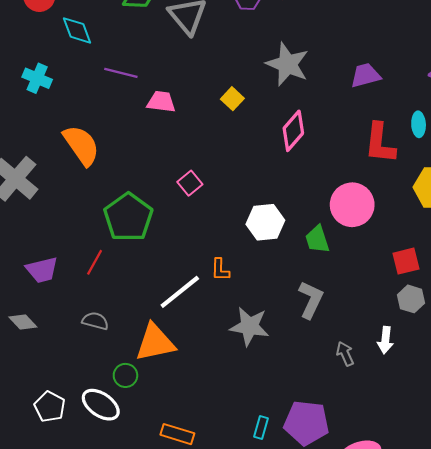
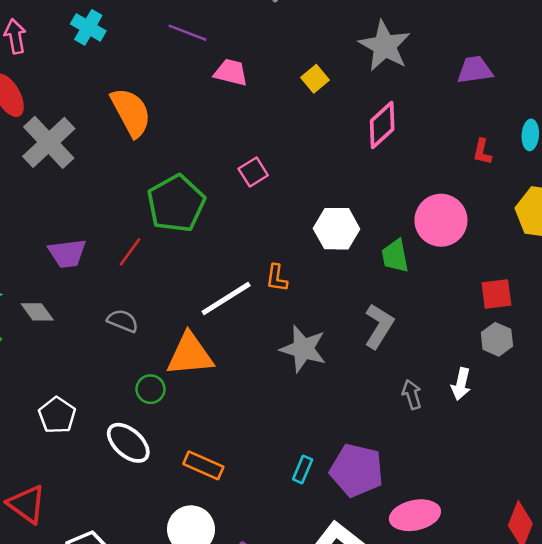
red L-shape: (380, 143) -> (482, 152), size x0.5
white ellipse: (101, 405) -> (128, 443), moved

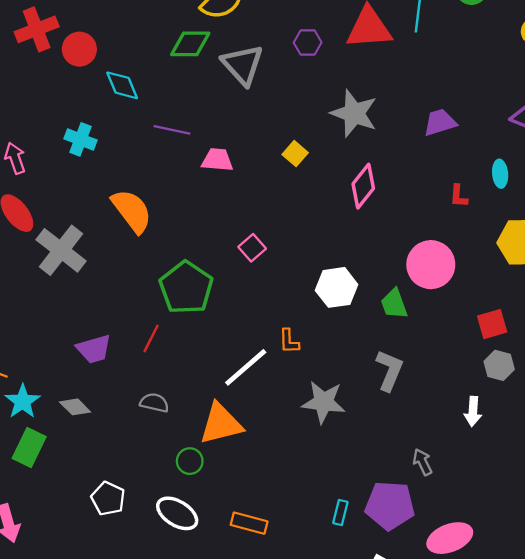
gray arrow: (412, 394) -> (422, 462), moved

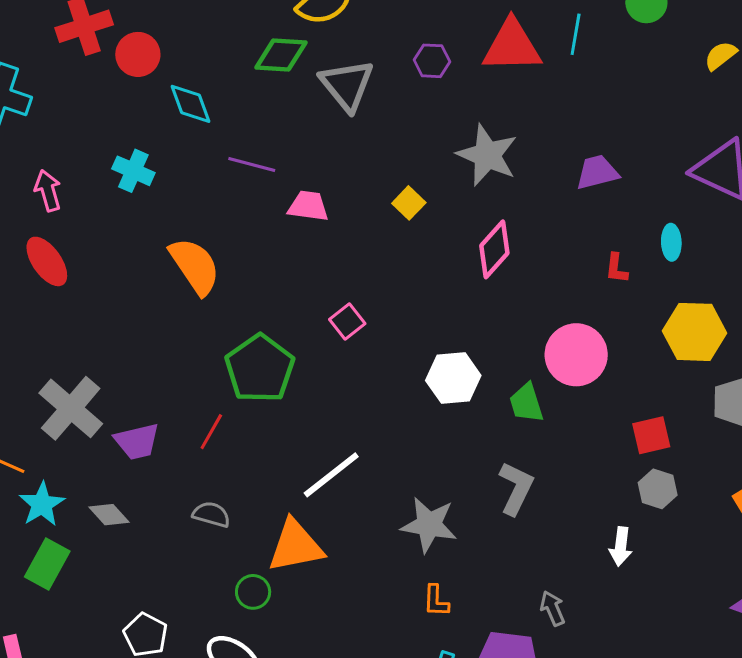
gray cross: (61, 250) -> (71, 408), moved
orange L-shape: (289, 341) -> (436, 601), moved

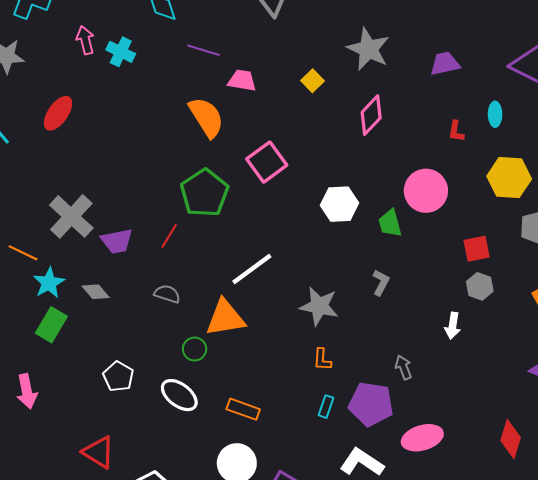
pink arrow: (48, 191) -> (85, 40), moved
red ellipse: (47, 261) -> (58, 113), turned 68
orange semicircle: (195, 266) -> (206, 117), moved
pink square: (347, 321) -> (267, 162), size x1.6
gray L-shape: (516, 488) -> (381, 283), size x0.7

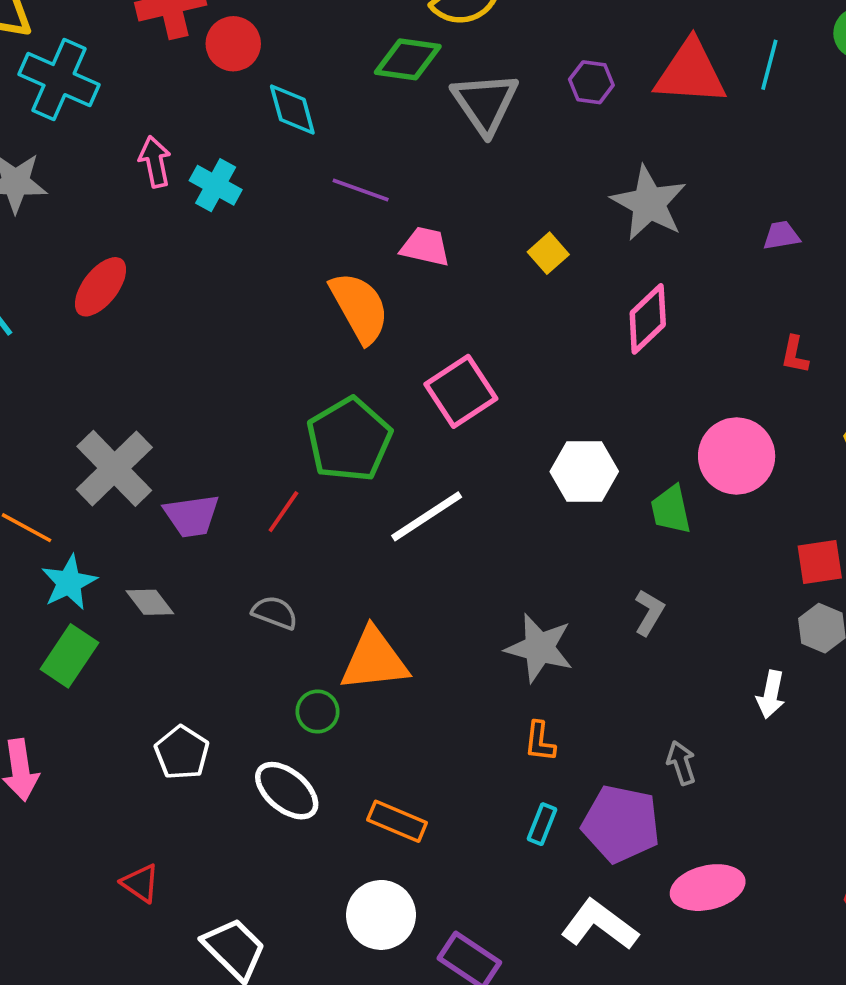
purple trapezoid: (445, 64) -> (781, 235), size x0.7
white line: (252, 269) -> (427, 516), moved
red triangle: (99, 452) -> (140, 883), size x0.7

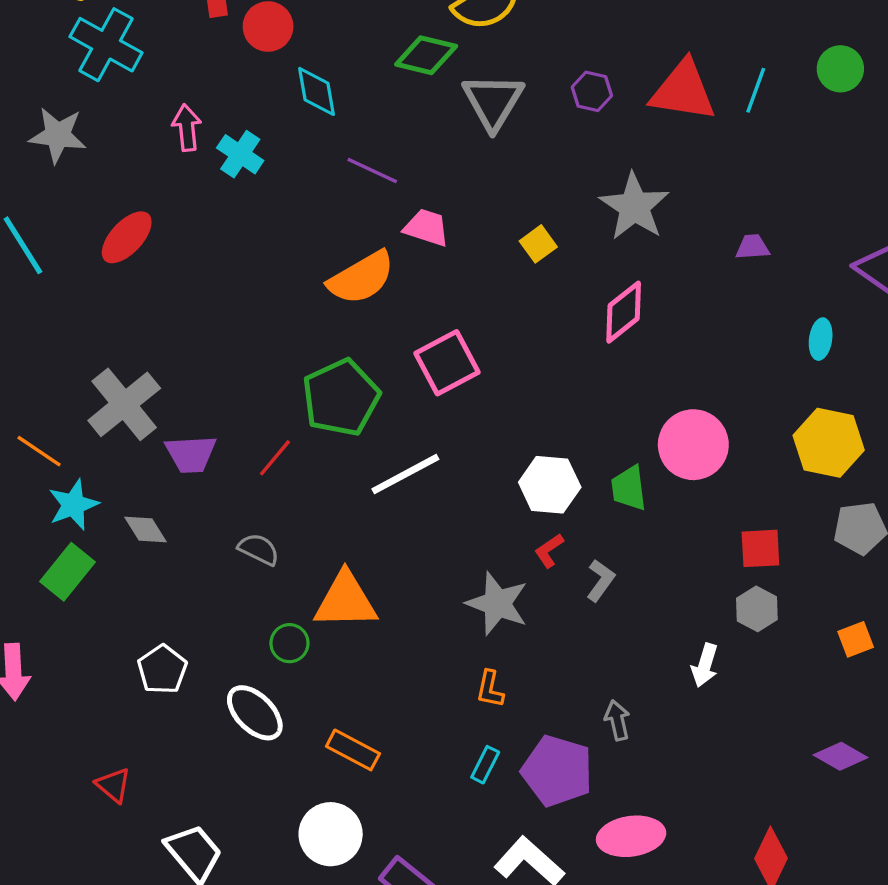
orange semicircle: (359, 307) -> (361, 278), turned 84
red L-shape: (795, 355) -> (549, 551), moved, turned 39
white hexagon: (584, 471) -> (550, 485), moved

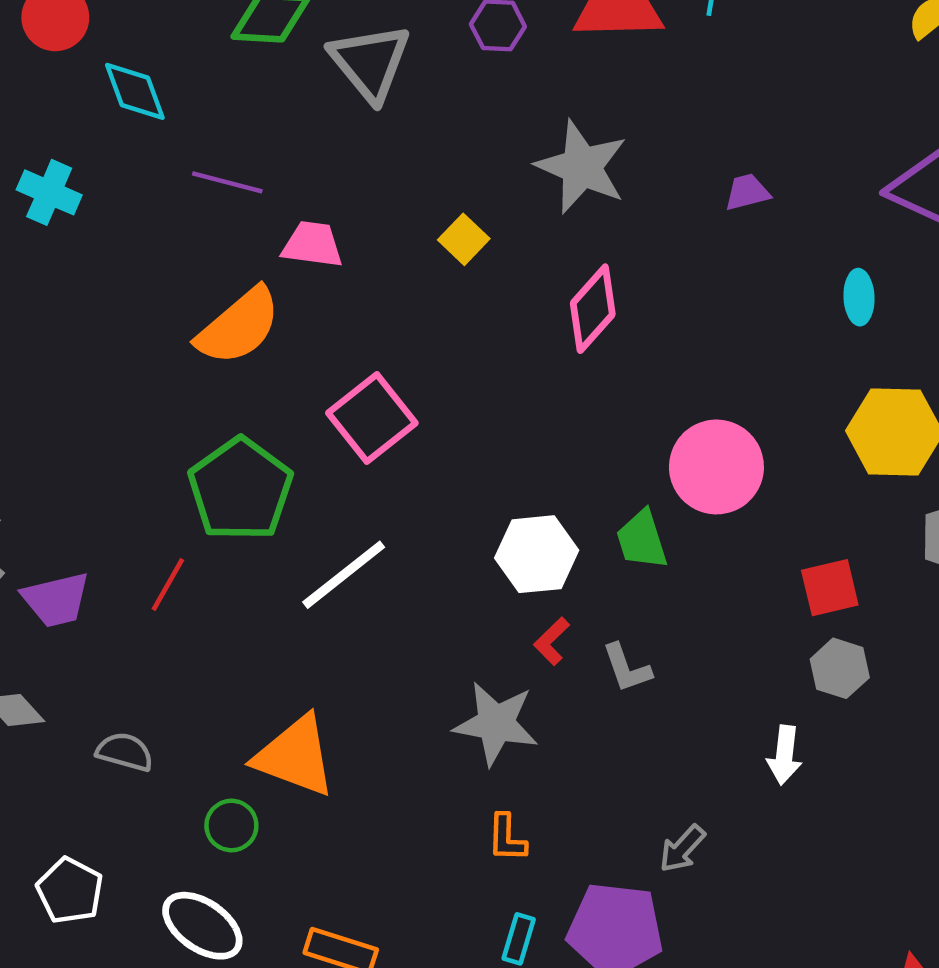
gray semicircle: (259, 549) -> (125, 752), moved
gray L-shape: (601, 580) -> (627, 668), turned 135
orange triangle: (345, 601) -> (295, 756), turned 32
gray arrow: (617, 720) -> (682, 849), turned -114

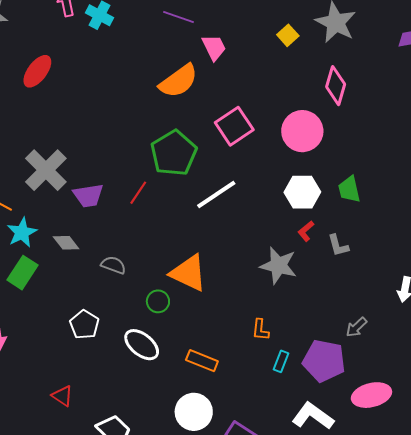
yellow square: (464, 239) -> (288, 35), moved
pink trapezoid: (312, 245) -> (214, 47), turned 52
pink diamond: (593, 309) -> (336, 86), turned -30
pink circle: (716, 467) -> (302, 131), moved
orange L-shape: (507, 838) -> (260, 330), moved

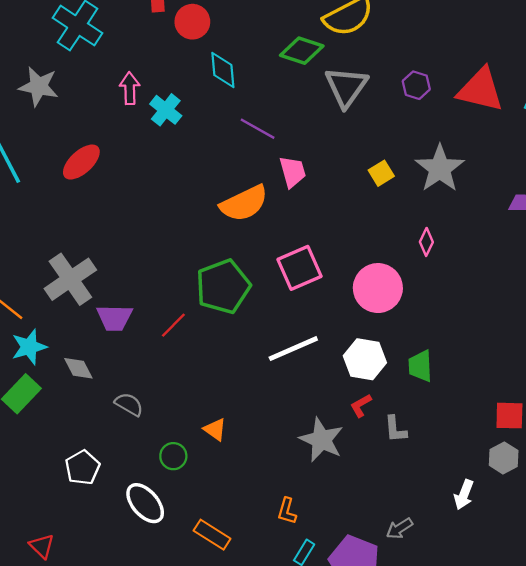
pink diamond: (336, 86) -> (426, 242), size x0.6
white line: (216, 194) -> (293, 349), moved
orange triangle: (189, 273) -> (215, 429), size x0.5

